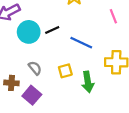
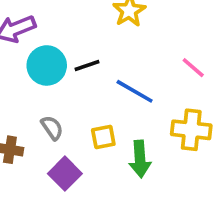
pink line: (113, 16) -> (193, 68), moved, turned -32
purple square: (32, 95) -> (65, 174), moved

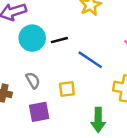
green arrow: (140, 159) -> (98, 120), moved
purple square: (65, 174) -> (39, 112), turned 30

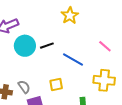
gray semicircle: (33, 80) -> (24, 87), moved

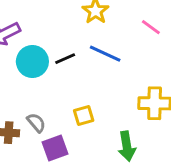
pink line: (105, 46) -> (151, 27), moved
blue line: (73, 59) -> (105, 54), moved

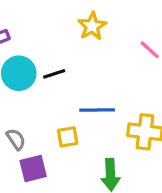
blue line: (105, 54) -> (97, 110), moved, turned -32

